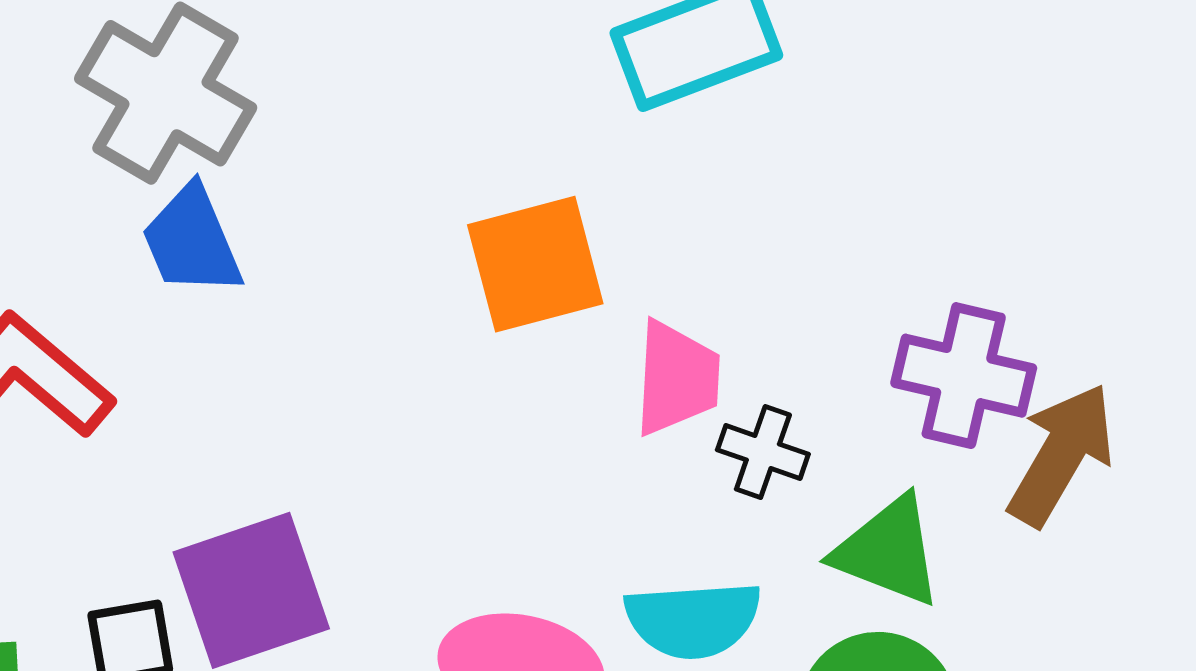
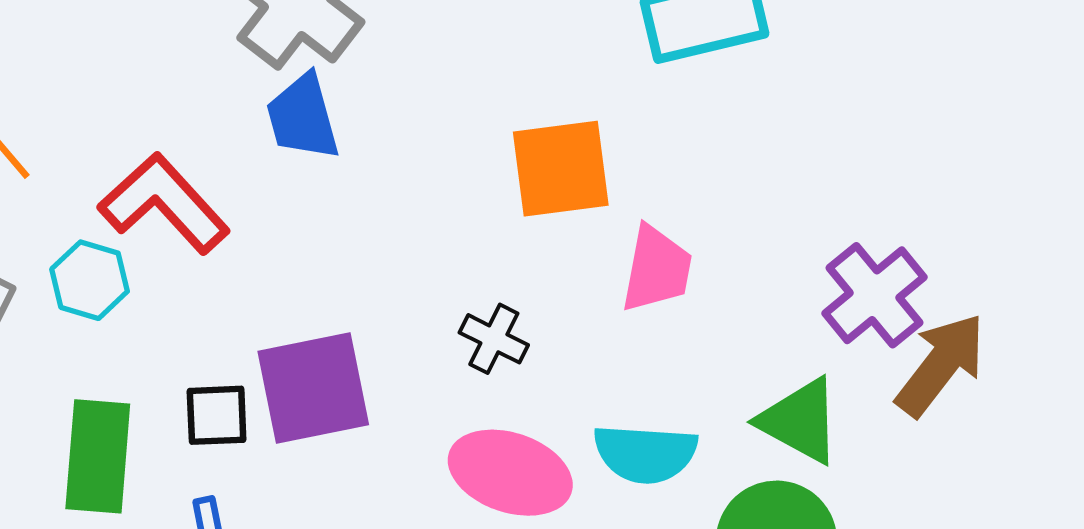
purple cross: (964, 376) -> (874, 295), turned 30
black cross: (763, 452) -> (494, 339), moved

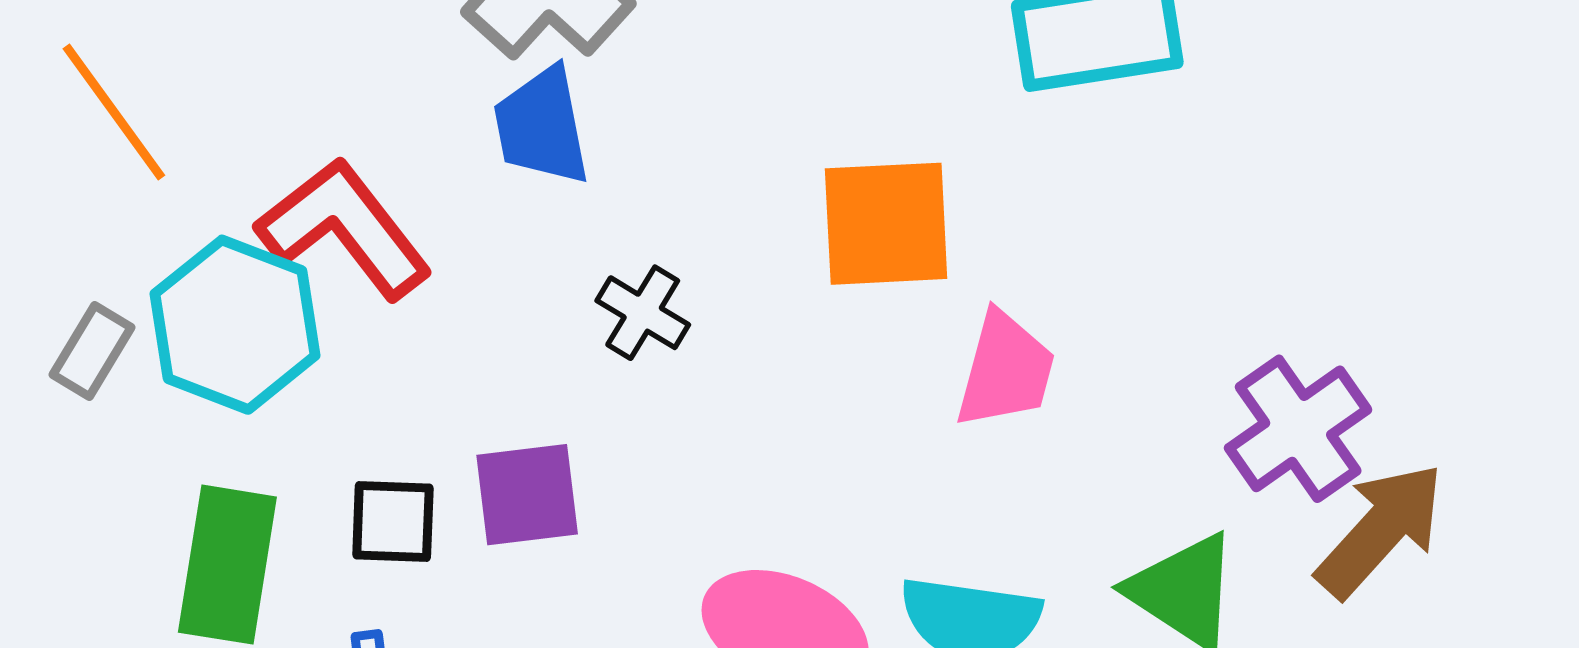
cyan hexagon: (90, 280) -> (235, 325), size x1.6
black cross: (494, 339) -> (643, 313), moved
purple square: (313, 388) -> (527, 495), size x0.7

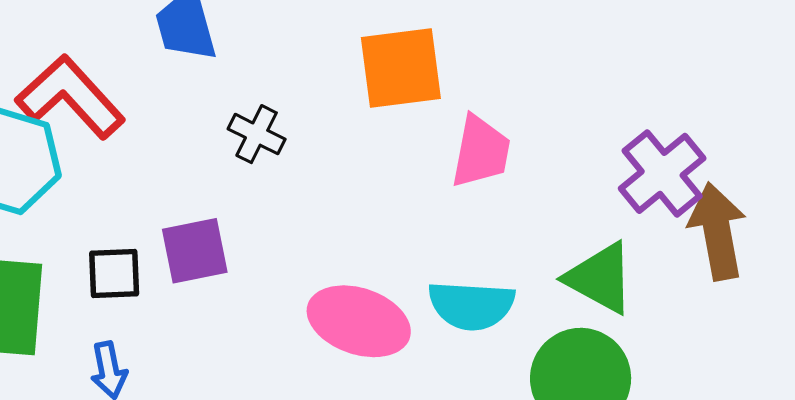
brown arrow: (1380, 530) -> (717, 231), turned -48

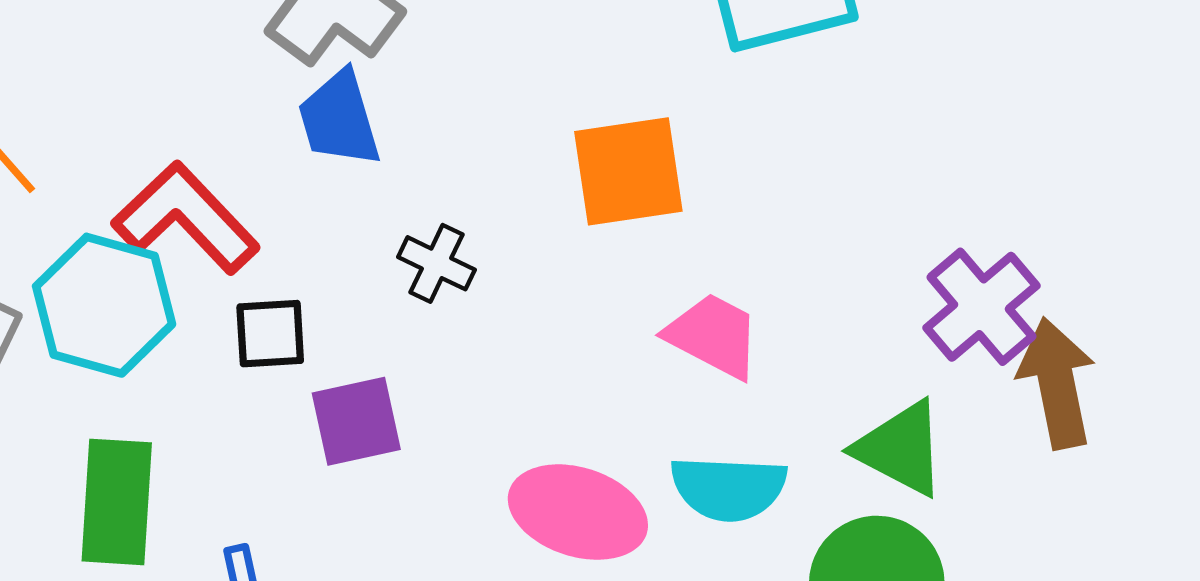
pink trapezoid: (481, 152) -> (713, 336), moved, turned -72
black square: (114, 274) -> (270, 334), moved

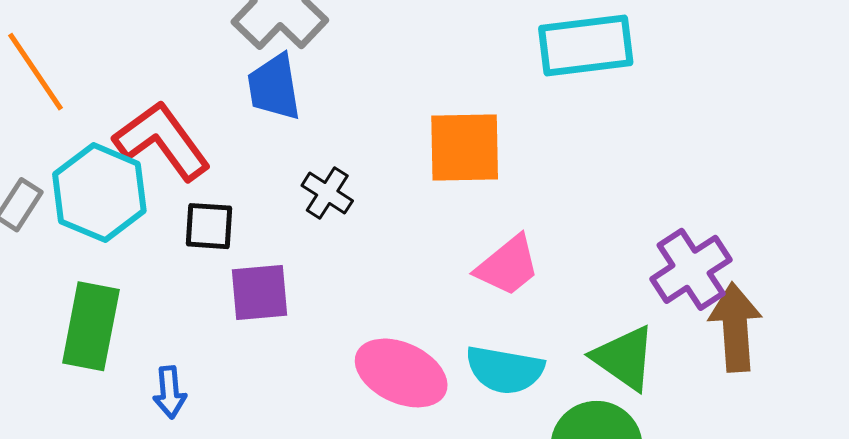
pink trapezoid: (713, 336) -> (508, 266), turned 106

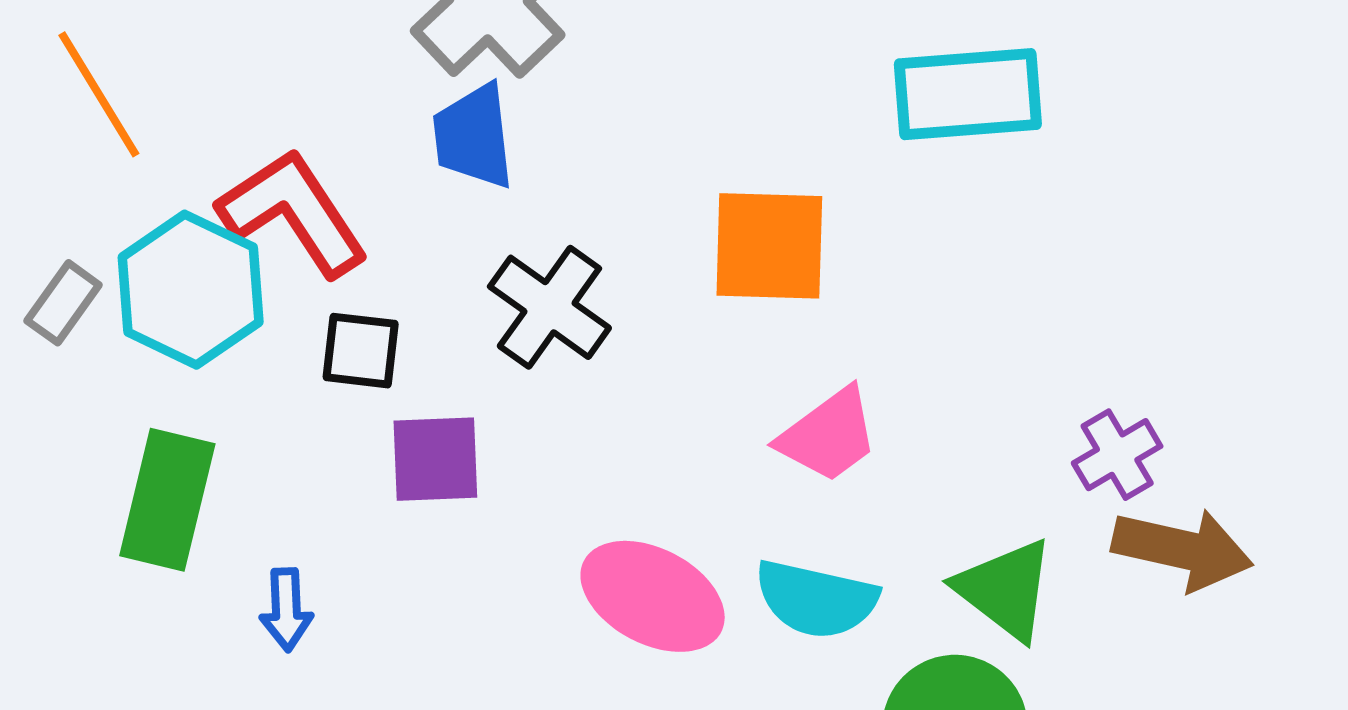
black cross: (327, 193) -> (549, 307), size x1.5
purple cross: (691, 269) -> (1117, 455), size x0.7
brown arrow: (735, 327) -> (1182, 549), turned 104

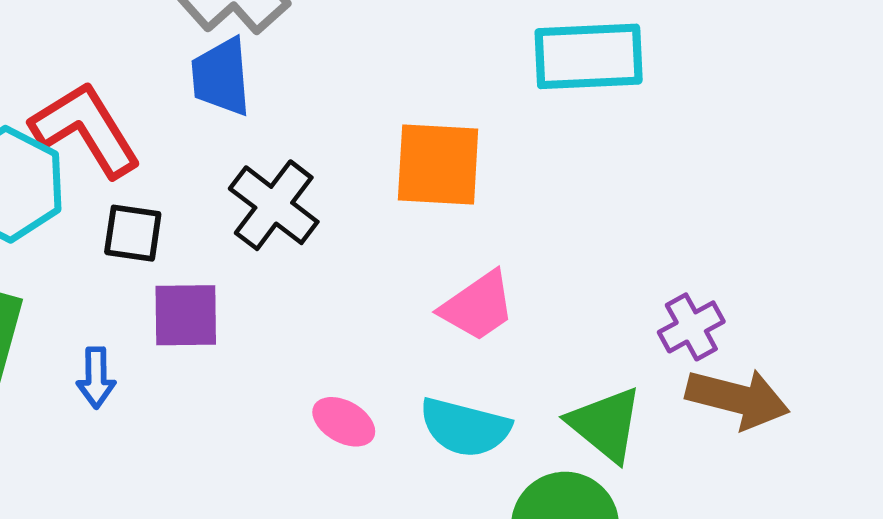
pink ellipse: (653, 596) -> (344, 422), size x0.6
blue arrow: (286, 610) -> (96, 378), moved

